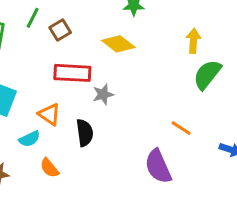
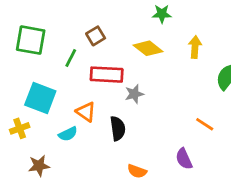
green line: (33, 18) -> (71, 58), moved
yellow arrow: (193, 41) -> (195, 47), moved
purple semicircle: (158, 166) -> (184, 159), size x0.7
orange semicircle: (49, 168) -> (137, 171), moved, turned -30

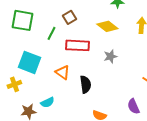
gray star: (134, 94) -> (110, 56), moved
cyan semicircle: (68, 134) -> (47, 102), moved

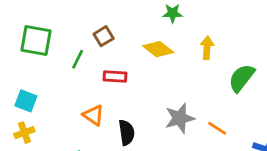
red rectangle: (77, 45) -> (115, 76), size x0.7
gray star: (110, 56) -> (180, 118), moved, size x1.5
cyan square: (29, 62) -> (26, 101), moved, size x0.7

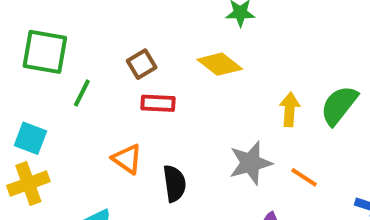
brown square: (104, 36) -> (142, 64), moved
yellow arrow: (207, 48) -> (290, 109), moved
green line: (78, 59) -> (82, 93), moved
yellow cross: (24, 133) -> (28, 184), size x1.4

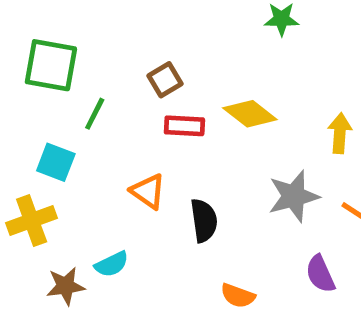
yellow diamond: (220, 64) -> (250, 114), moved
cyan square: (30, 138) -> (56, 162), moved

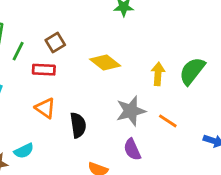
green line: (95, 114) -> (18, 51), moved
red rectangle: (184, 126) -> (44, 70), moved
purple semicircle: (320, 274) -> (132, 149), moved

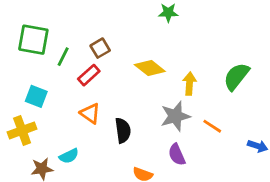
red rectangle: (44, 70) -> (89, 75), turned -45
yellow arrow: (158, 74) -> (190, 84), moved

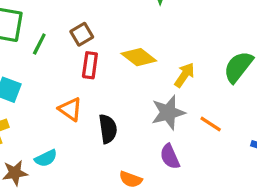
red rectangle: (89, 75) -> (90, 65), moved, turned -40
yellow arrow: (190, 84) -> (184, 75), turned 30

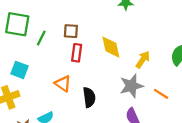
brown square: (82, 34) -> (71, 31), turned 35
yellow diamond: (139, 57) -> (111, 47), turned 40

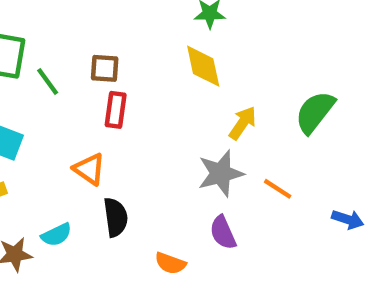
green line: (41, 38) -> (48, 81), turned -63
yellow diamond: (111, 47) -> (203, 66), moved
black semicircle: (89, 97) -> (116, 217), moved

